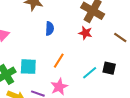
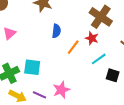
orange line: (59, 61) -> (73, 47), moved
cyan line: (90, 73) -> (99, 59), moved

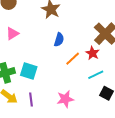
pink star: (61, 90) -> (65, 99), moved
purple line: (39, 95) -> (31, 100), turned 48

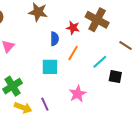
red star: (93, 53) -> (73, 28), moved
cyan square: (29, 71) -> (50, 67), moved

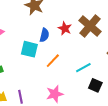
orange line: (73, 53) -> (53, 61), moved
cyan square: (50, 67) -> (29, 49), moved

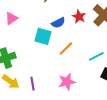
blue semicircle: (44, 35) -> (58, 23), turned 48

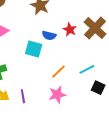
blue semicircle: (58, 23) -> (49, 35), turned 40
orange line: (66, 49) -> (59, 72), moved

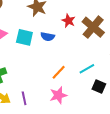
red star: (70, 30) -> (68, 21), moved
cyan square: (34, 49) -> (24, 37), moved

